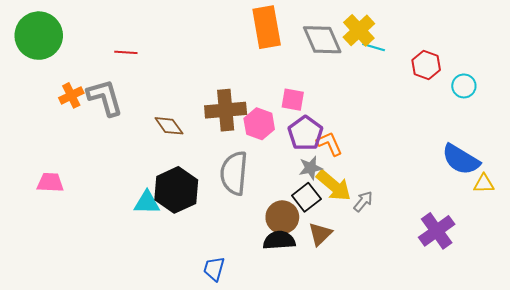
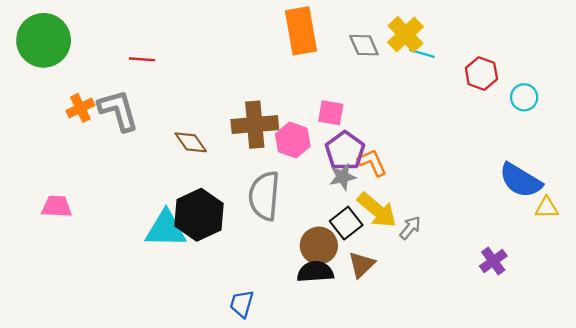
gray diamond: (322, 40) -> (364, 45), size x0.7
gray star: (311, 168) -> (343, 177), moved
cyan triangle: (147, 203) -> (166, 229), size x1.4
purple cross: (437, 231) -> (493, 261), size x0.7

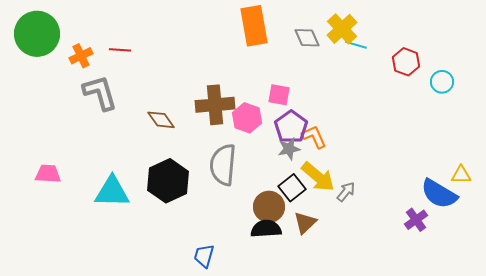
orange cross: (80, 108) -> (81, 56), moved
blue semicircle: (521, 180) -> (439, 194), moved
cyan triangle: (166, 229) -> (112, 192), moved

